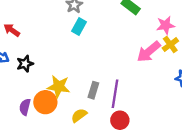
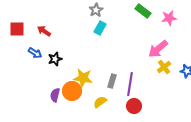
pink star: (165, 25) -> (169, 18), moved
yellow cross: (170, 45) -> (164, 67), moved

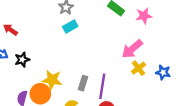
cyan rectangle: (100, 28) -> (70, 26), turned 32

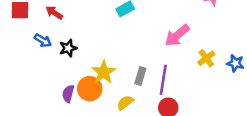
pink arrow: (132, 49) -> (177, 35), moved
yellow star: (52, 80) -> (104, 72), turned 30

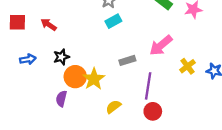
blue arrow: (43, 41) -> (28, 59), moved, turned -42
gray rectangle: (140, 76) -> (127, 60), moved, turned 56
orange circle: (90, 89) -> (75, 77), moved

